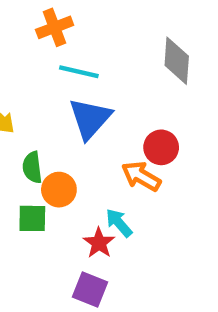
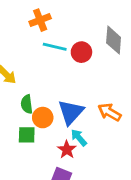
blue triangle: (90, 118) -> (71, 112), moved
red circle: (161, 147) -> (81, 52), moved
orange arrow: (141, 176) -> (109, 112), moved

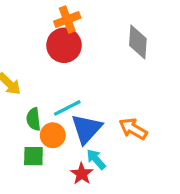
orange cross: (40, 20) -> (67, 20), moved
cyan line: (55, 47) -> (67, 108), moved, turned -40
red circle: (81, 52) -> (64, 45), moved, size x1.4

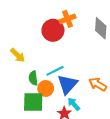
orange cross: (67, 20) -> (67, 19), moved
green square: (33, 156) -> (33, 102), size x1.5

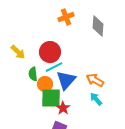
red circle: (53, 30) -> (50, 52), moved
green square: (33, 102) -> (51, 98), moved
cyan arrow: (74, 104) -> (96, 99), moved

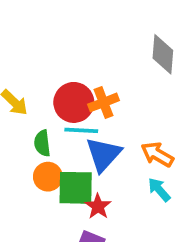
orange cross: (66, 17) -> (104, 102), moved
cyan line: (54, 67) -> (81, 130), turned 30
orange circle: (45, 84) -> (48, 177), moved

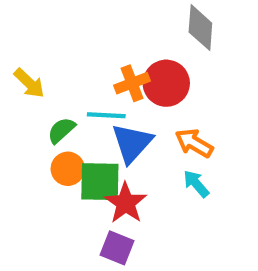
red circle: (74, 102) -> (166, 83), moved
green semicircle: (42, 143) -> (61, 130), turned 55
red star: (98, 206) -> (126, 203), size x1.4

